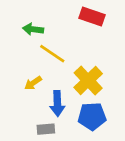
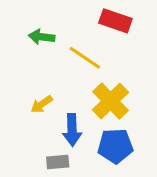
yellow line: (52, 54) -> (85, 58), moved

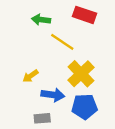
green arrow: (42, 37) -> (41, 20), moved
blue arrow: (72, 130) -> (53, 95), turned -80

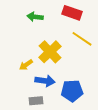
yellow line: (62, 42) -> (82, 39), moved
yellow cross: (81, 74) -> (50, 52), moved

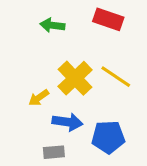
yellow line: (82, 39) -> (116, 77), moved

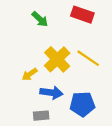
green arrow: (52, 25) -> (40, 19), turned -144

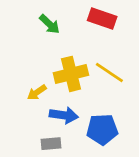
yellow cross: (57, 59) -> (71, 74), turned 30

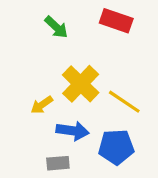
yellow line: (109, 73) -> (124, 102), moved
yellow cross: (71, 74) -> (81, 84), turned -32

